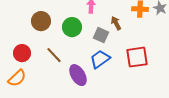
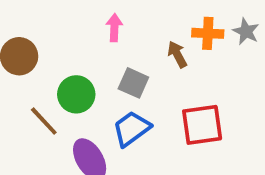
brown arrow: (116, 23) -> (177, 54), moved
green circle: (72, 27) -> (76, 94), moved

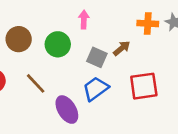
brown arrow: (177, 54) -> (122, 48), moved, turned 78
green circle: (76, 94) -> (58, 44), moved

